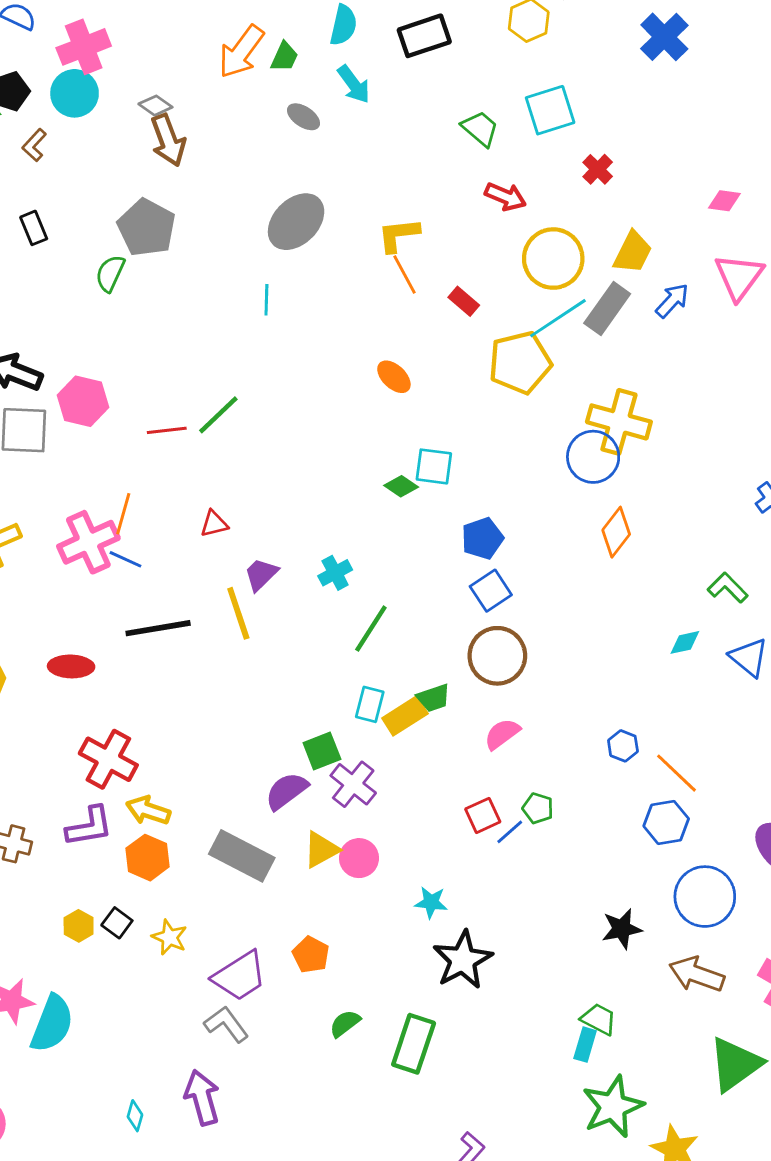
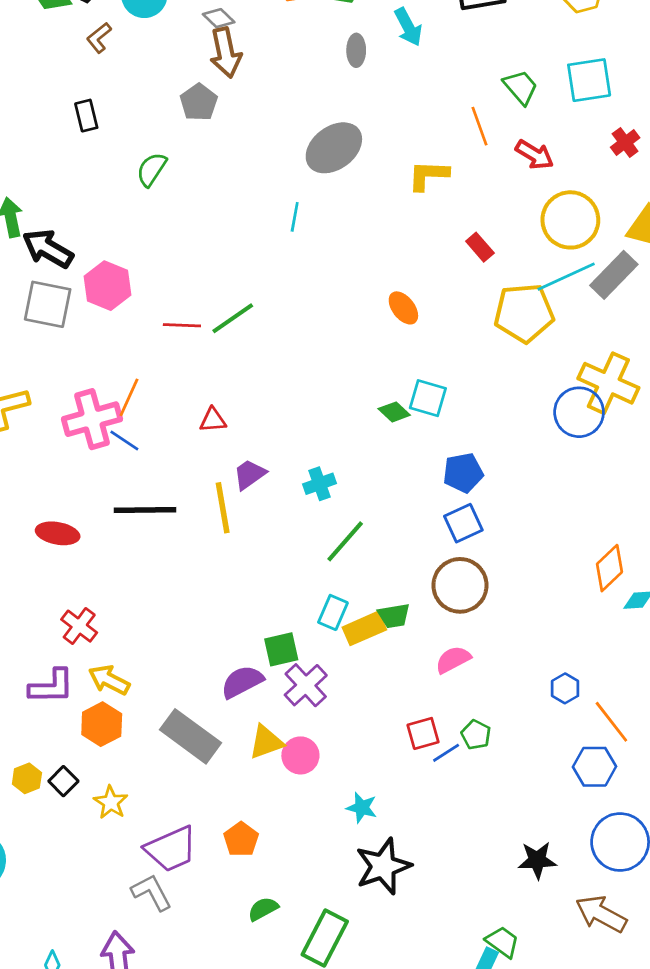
gray ellipse: (303, 117) -> (356, 50), turned 48
gray pentagon: (147, 228) -> (199, 102), moved, size x0.7
orange line: (404, 275) -> (480, 126), moved
orange diamond: (616, 532) -> (609, 568), moved
red cross: (108, 759) -> (79, 626), size x0.7

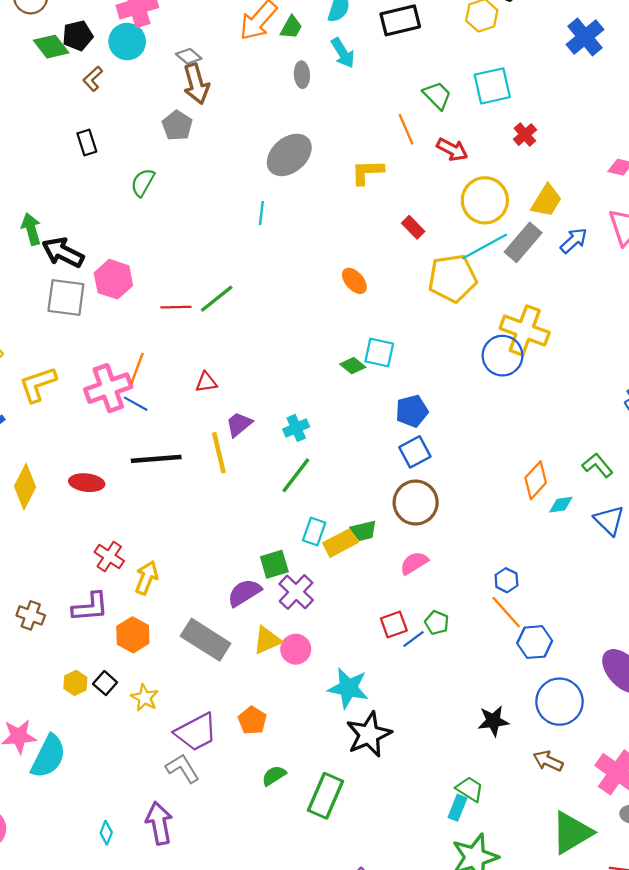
green line: (345, 541) -> (296, 475), moved
yellow arrow: (109, 680) -> (147, 578), moved, turned 88
orange line: (611, 722) -> (506, 612), moved
cyan star: (362, 808) -> (348, 688), size x1.6
brown arrow: (601, 914) -> (548, 761), size x0.7

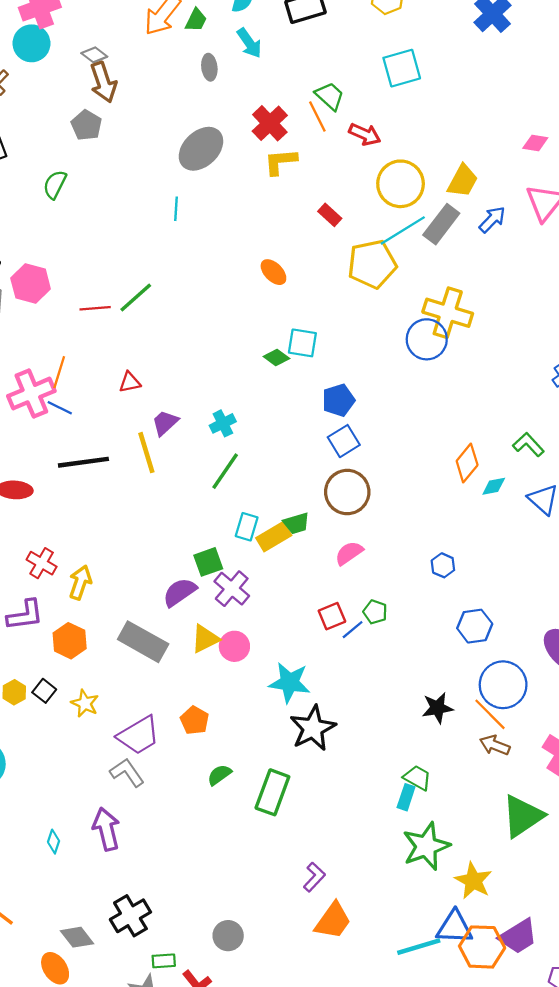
green trapezoid: (437, 95) -> (330, 96), moved
red cross: (525, 135) -> (270, 123), moved, size x1.5
orange line: (506, 612) -> (490, 714), moved

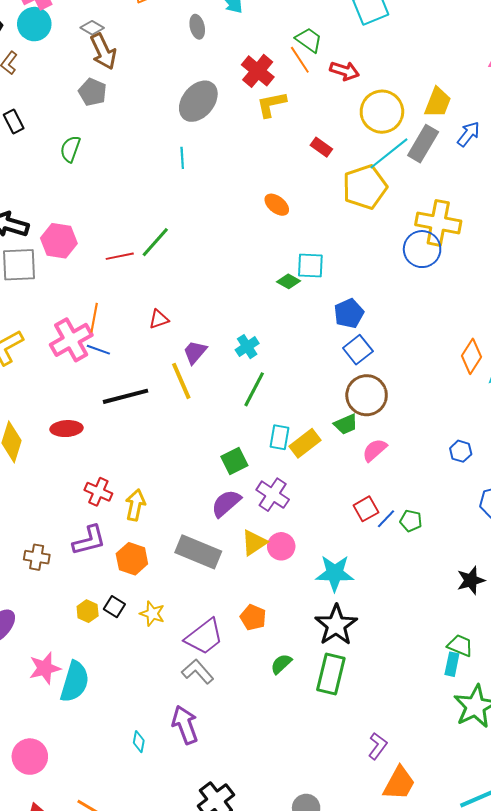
green trapezoid: (296, 523) -> (346, 424), moved
green square: (208, 562) -> (234, 461), moved
green pentagon: (375, 612) -> (411, 521), moved
black star: (313, 728) -> (336, 625), moved

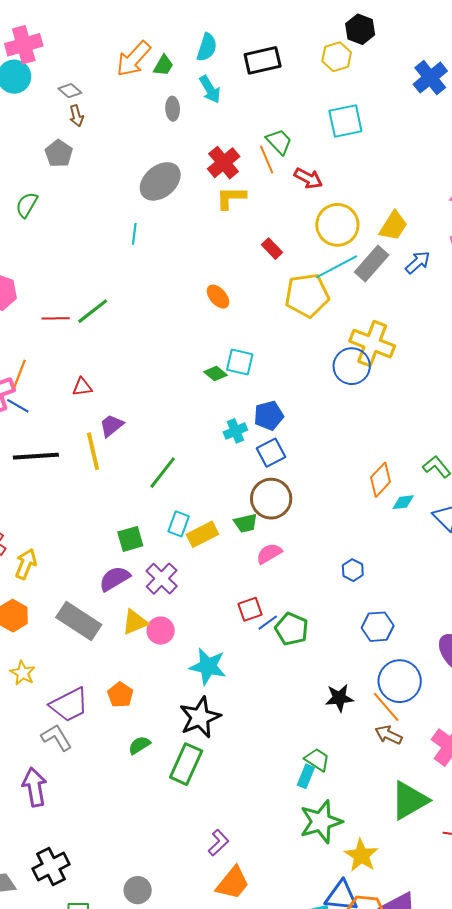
brown arrow: (103, 51) -> (76, 116), size x0.6
cyan cross: (247, 347) -> (235, 431), moved
green pentagon: (411, 521) -> (292, 629), size x1.5

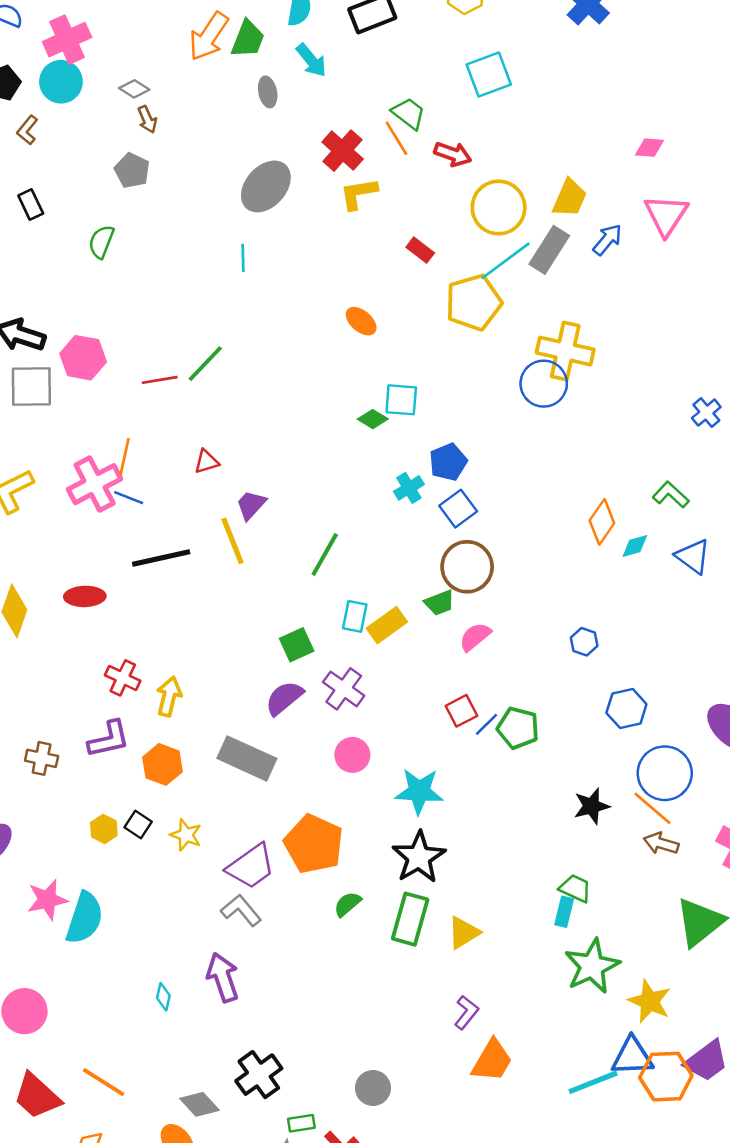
green trapezoid: (163, 65) -> (248, 39), size x1.4
yellow triangle: (135, 622) -> (464, 933), moved
orange pentagon: (120, 695) -> (314, 844), size x1.8

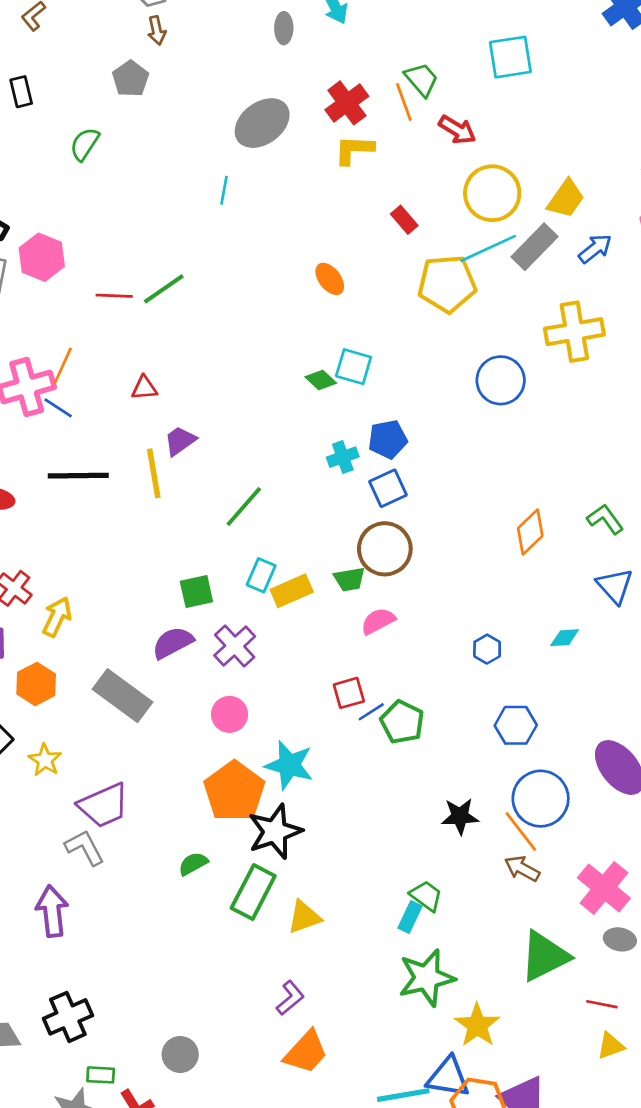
yellow cross: (565, 351) -> (574, 332), moved, turned -34
cyan diamond: (635, 546) -> (565, 638), moved
orange pentagon: (314, 844) -> (234, 791), moved

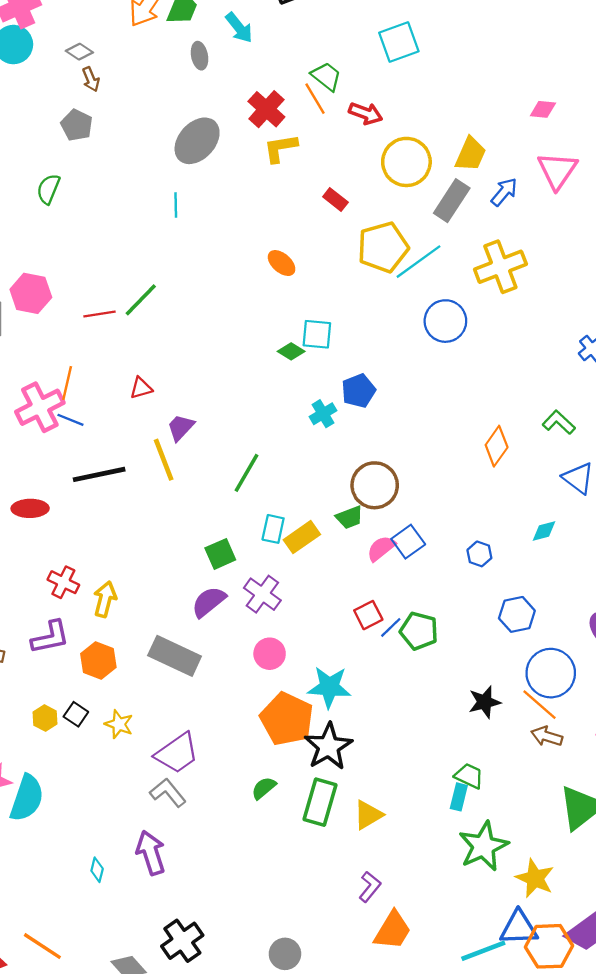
cyan line: (488, 248) -> (418, 262), moved
blue square: (388, 488) -> (408, 542), moved

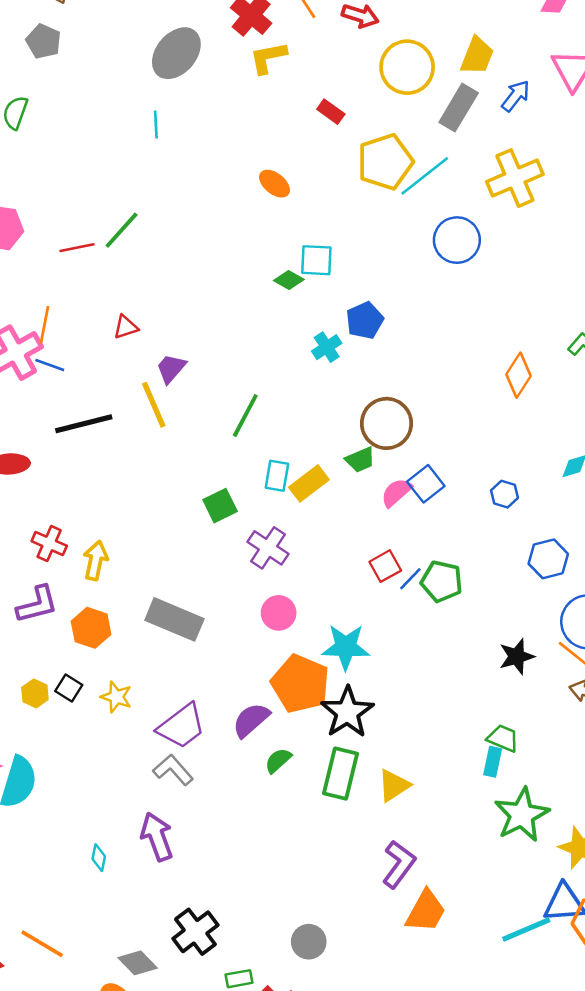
purple semicircle: (209, 602) -> (251, 720), moved
purple L-shape: (370, 887) -> (399, 864), size x1.4

